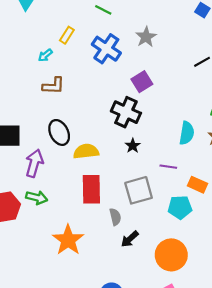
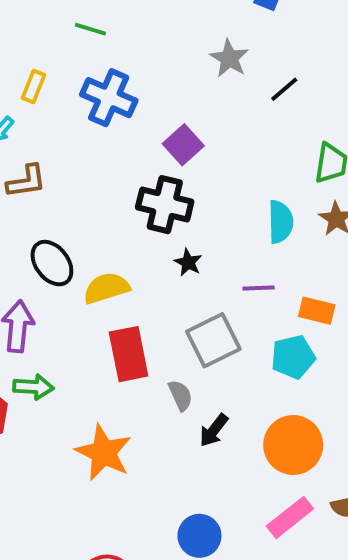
gray star: (146, 37) -> (229, 58), moved

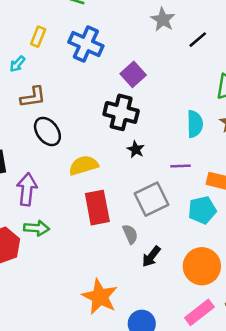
black ellipse: (52, 263) -> (47, 131), moved
orange star: (104, 453) -> (100, 297), moved

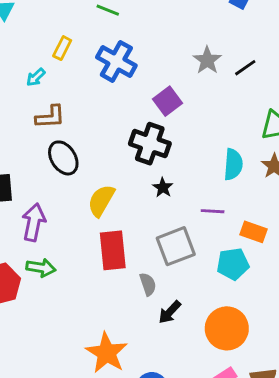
gray star: (163, 20) -> (207, 60), moved
yellow semicircle: (84, 165) -> (101, 201), turned -48

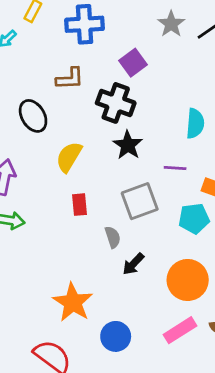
blue cross: (116, 61) -> (84, 24), turned -33
brown L-shape: (50, 117) -> (70, 79), moved
black star: (163, 188) -> (128, 145), size x1.5
red rectangle: (113, 250) -> (80, 205), size x0.6

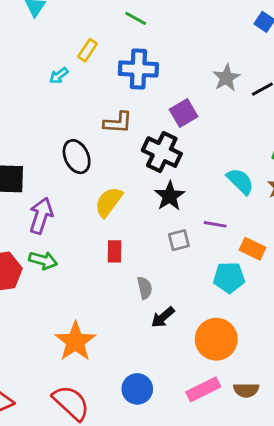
cyan semicircle: (195, 124) -> (240, 181), turned -56
gray square: (140, 201) -> (179, 240), moved, size x0.6
orange star: (73, 302) -> (75, 342), moved

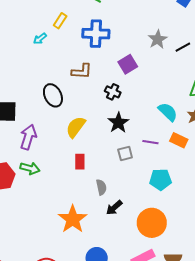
black cross: (162, 152) -> (113, 92), size x0.6
orange rectangle: (253, 249) -> (179, 140), moved
orange star: (75, 342) -> (73, 219), moved

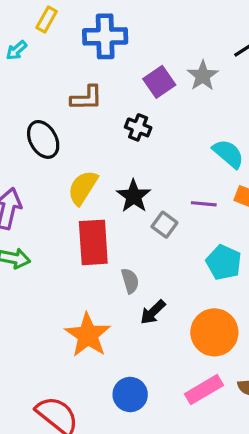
gray star: (158, 39) -> (203, 76), moved
black star: (118, 123) -> (134, 196), moved
gray square: (125, 154) -> (164, 225), turned -35
red rectangle: (80, 162) -> (93, 242), size x1.8
cyan pentagon: (160, 179) -> (224, 262), turned 30

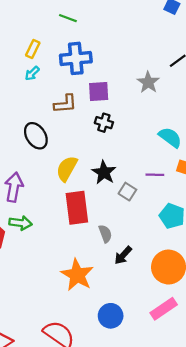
cyan arrow: (16, 50) -> (32, 73), moved
purple square: (159, 82) -> (99, 91), moved, turned 35

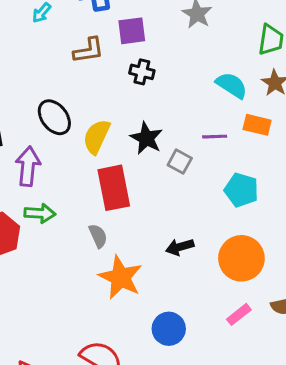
black ellipse: (36, 136) -> (54, 117), moved
gray semicircle: (105, 234) -> (98, 236), moved
black arrow: (123, 255) -> (180, 247), turned 36
pink rectangle: (164, 309) -> (239, 314), size x0.7

